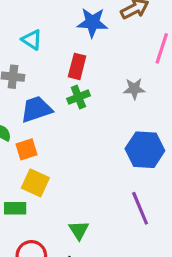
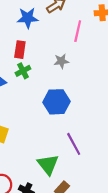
blue hexagon: (145, 150) -> (56, 102), moved
green triangle: (79, 230) -> (48, 164), moved, size x1.5

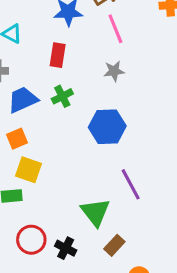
pink line: (78, 31) -> (115, 29), moved, turned -35
green cross: (23, 71) -> (62, 96), moved

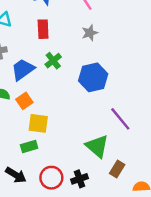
black cross: (66, 248) -> (79, 179), turned -35

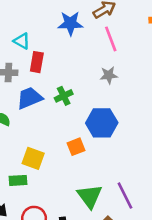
red rectangle: (43, 29) -> (37, 62), moved
orange square: (24, 101) -> (76, 147), moved
purple line: (120, 119) -> (125, 196), moved

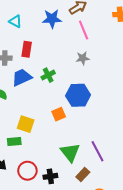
cyan triangle: (22, 41) -> (15, 21), moved

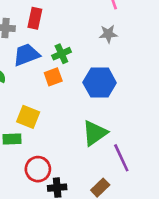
orange square: (59, 114) -> (53, 77), moved
green triangle: (70, 152) -> (95, 133), moved, turned 30
red circle: (27, 171) -> (38, 169), moved

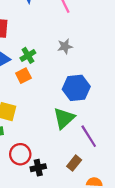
gray star: (108, 34) -> (65, 46), moved
blue hexagon: (100, 83) -> (76, 88), moved

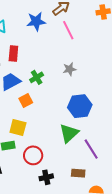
orange square: (23, 76) -> (26, 100), moved
red circle: (20, 154) -> (33, 155), moved
brown rectangle: (74, 163) -> (78, 173), turned 56

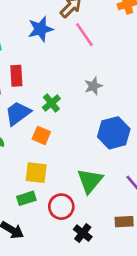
orange square: (26, 100) -> (41, 135), turned -32
green triangle: (69, 133) -> (90, 181), moved
black cross: (46, 177) -> (83, 233), turned -32

